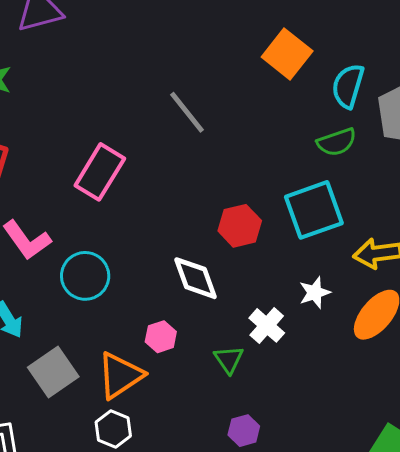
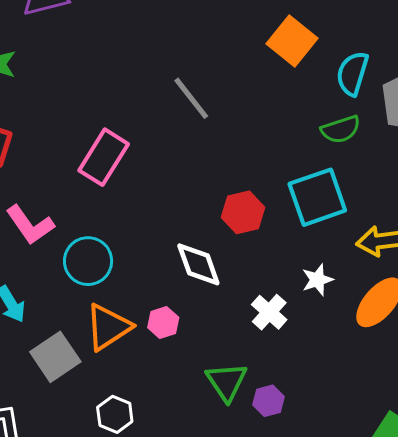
green triangle: (229, 359) -> (227, 382), moved, size x1.4
orange triangle: (120, 375) -> (108, 327), moved
purple hexagon: (244, 431) -> (269, 401), moved

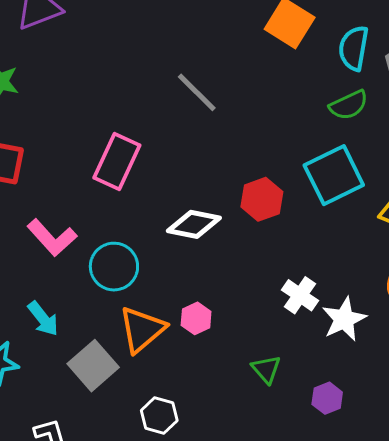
white diamond: (198, 264) -> (194, 224), moved, turned -52
white star: (317, 280) -> (344, 319), moved, size x1.4
green triangle: (227, 382) -> (266, 369), size x0.7
purple hexagon: (269, 401) -> (327, 398), moved

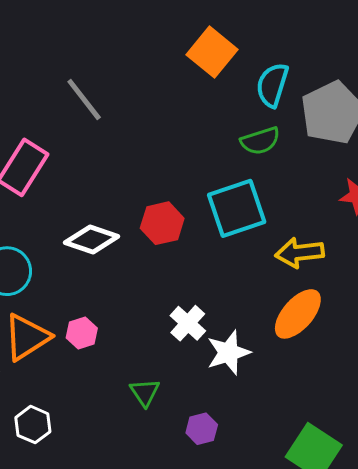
gray line: (197, 92) -> (84, 99), moved

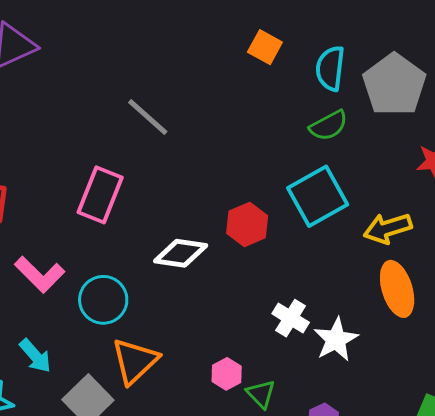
orange square: (212, 52) -> (265, 47), size x0.7
orange ellipse: (298, 314) -> (397, 289), turned -48
pink hexagon: (82, 333) -> (227, 374), moved

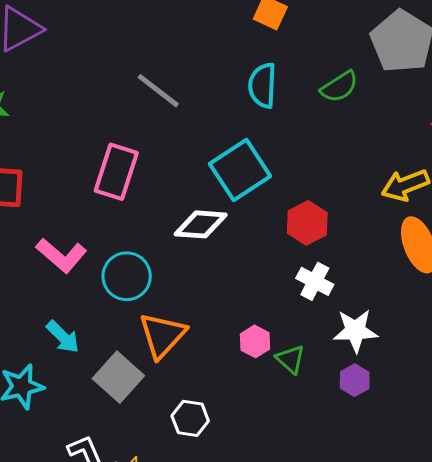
cyan semicircle: (330, 68) -> (262, 85), moved
cyan square: (318, 196) -> (240, 170), moved
red hexagon: (247, 224) -> (307, 223), moved
white star: (336, 340) -> (355, 331), moved, turned 30

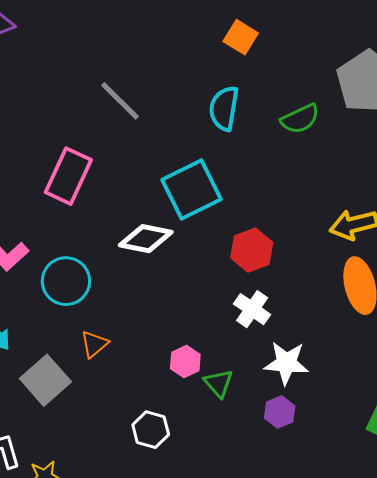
orange triangle: (162, 335) -> (94, 344), size x0.6
white hexagon: (190, 418) -> (151, 430), moved

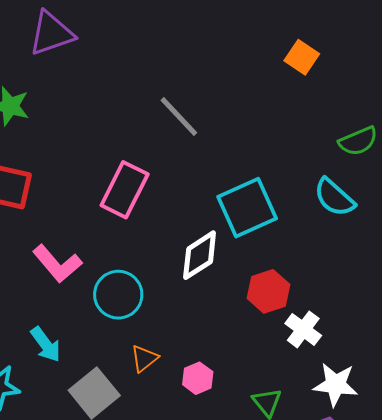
cyan semicircle: (224, 108) -> (334, 197), moved, turned -60
white diamond: (146, 239) -> (200, 255), turned -46
red hexagon: (252, 250) -> (268, 291), moved
pink hexagon: (185, 361) -> (198, 378), moved

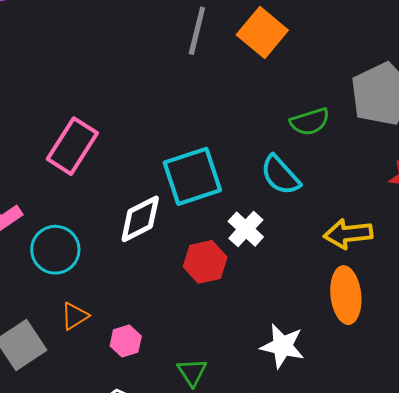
orange square: (302, 57) -> (262, 32), size x1.4
gray line: (179, 116) -> (197, 31), moved, turned 51
white cross: (303, 329) -> (246, 229), moved
white star: (336, 384) -> (282, 346), moved

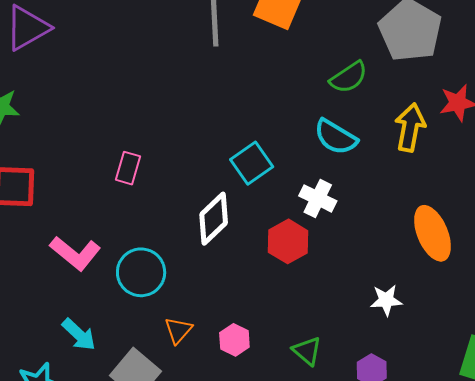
pink rectangle: (72, 146) -> (128, 168), size x0.6
cyan square: (192, 176) -> (252, 163), size x0.7
yellow arrow: (348, 234) -> (410, 127), moved, turned 123
white star: (282, 346) -> (386, 300), size x0.7

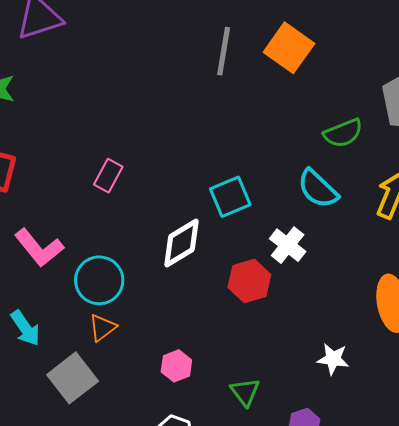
orange triangle: (178, 330) -> (103, 328), moved

